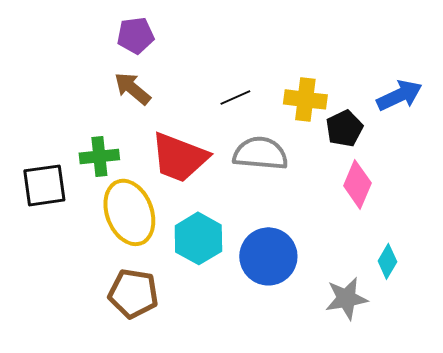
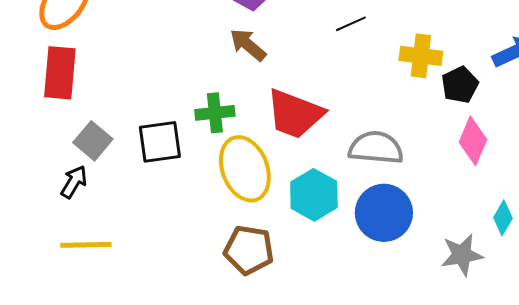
black line: (235, 97) -> (351, 24), moved
gray semicircle: (260, 153) -> (376, 148), moved

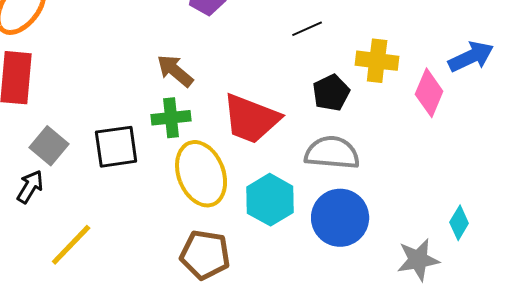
brown arrow: (248, 45) -> (175, 71), moved
black pentagon: (460, 85) -> (331, 93), moved
pink diamond: (473, 141) -> (429, 93), moved
yellow line: (86, 245) -> (71, 245), moved, turned -45

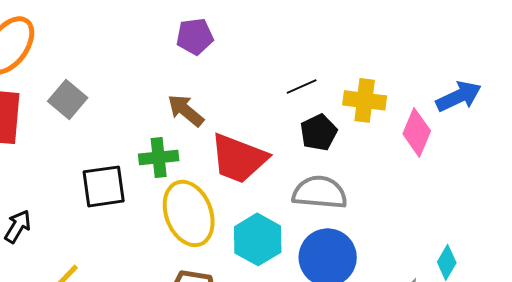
black line: (307, 29) -> (302, 86), moved
brown arrow: (175, 71) -> (186, 110), moved
gray square: (49, 146) -> (68, 99), moved

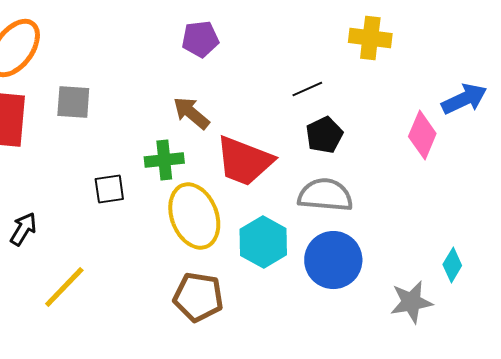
gray square: (68, 99) -> (73, 102), turned -36
yellow cross: (365, 100) -> (370, 38), moved
black square: (104, 186) -> (109, 189), size x0.7

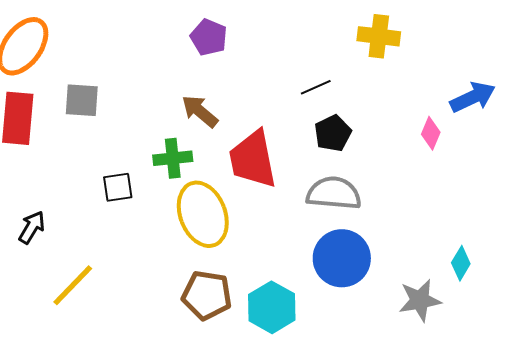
purple pentagon: (200, 39) -> (209, 37), turned 30
pink diamond: (422, 135) -> (431, 133), size x0.7
red trapezoid: (244, 161) -> (253, 159), turned 58
cyan hexagon: (263, 242) -> (272, 307), moved

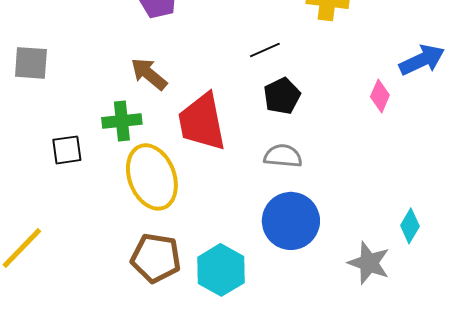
gray semicircle: (334, 193) -> (283, 156), size x0.7
gray star: (420, 300) -> (369, 263), turned 30

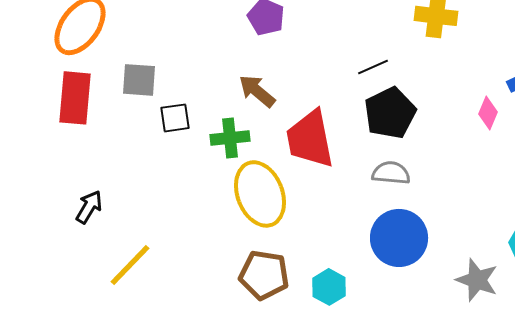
black pentagon: (282, 96) -> (390, 113), size x1.4
black square: (67, 150) -> (175, 118), moved
cyan hexagon: (221, 270) -> (329, 287), size x0.7

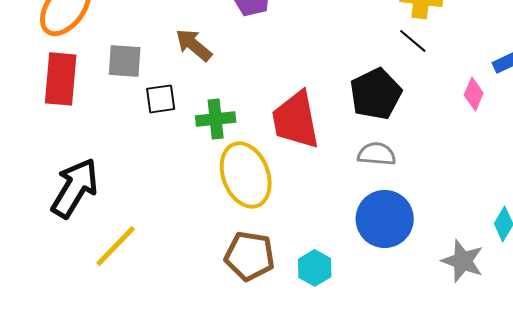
black line: (373, 67) -> (413, 41), moved, turned 64
brown arrow: (257, 91) -> (194, 45), moved
black arrow: (89, 207) -> (75, 188), size x1.8

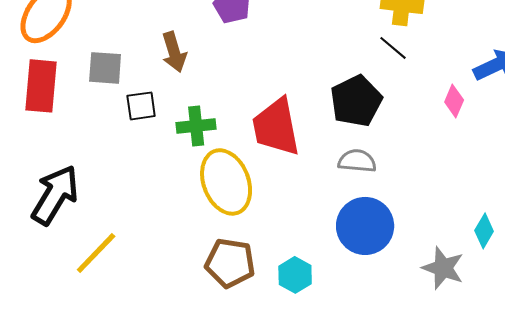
brown arrow: (194, 45) -> (174, 52), turned -147

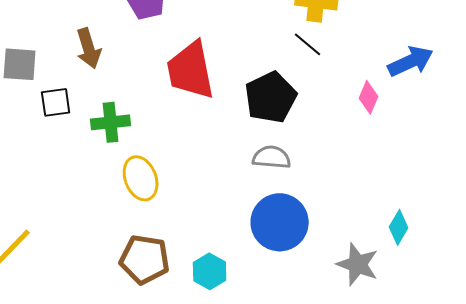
red trapezoid: (276, 127) -> (191, 70), moved
yellow ellipse: (226, 182) -> (141, 178), size x0.7

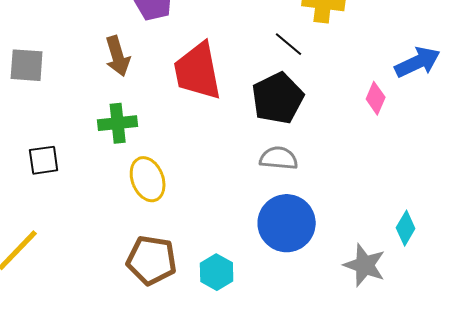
black line: (308, 44) -> (289, 44), moved
brown arrow: (89, 48) -> (118, 56), moved
black square: (56, 102) -> (44, 160), moved

